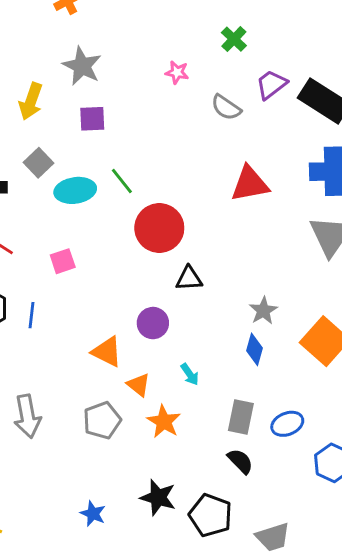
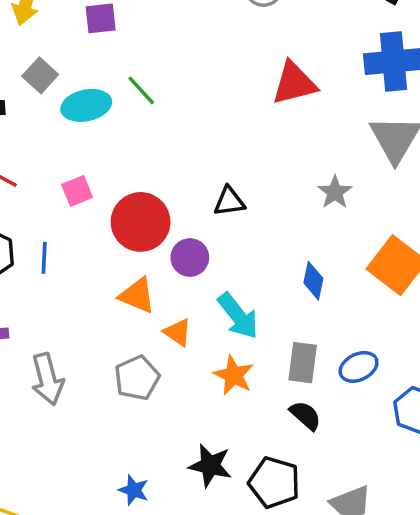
red circle: (159, 228) -> (141, 222), moved
gray star: (263, 311) -> (335, 192), moved
cyan arrow: (190, 374) -> (238, 316), size x1.8
orange star: (164, 422) -> (234, 375), moved

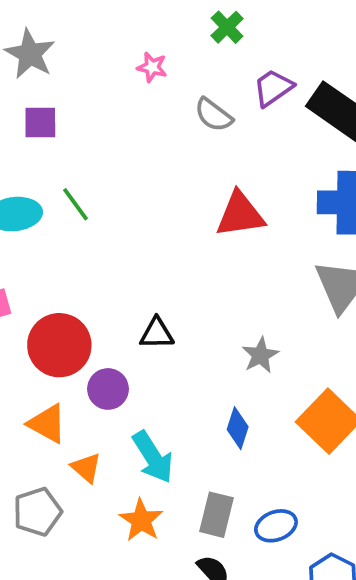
gray star: (335, 192) -> (260, 355), moved

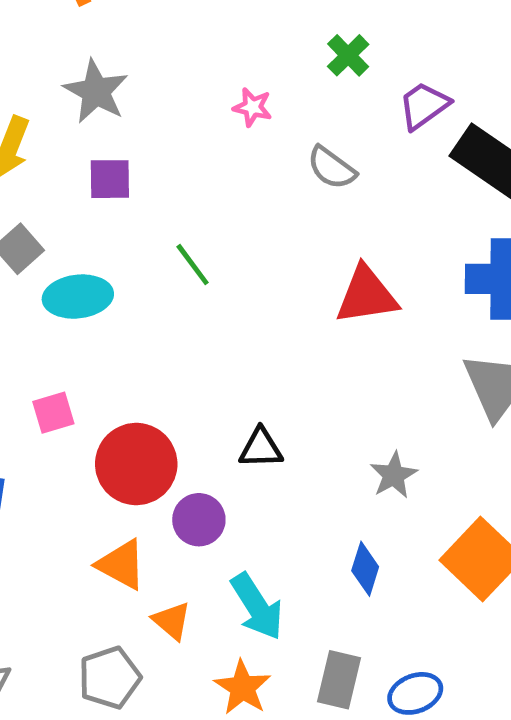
purple trapezoid: (273, 88) -> (424, 106), moved
green line: (75, 204) -> (193, 265), moved

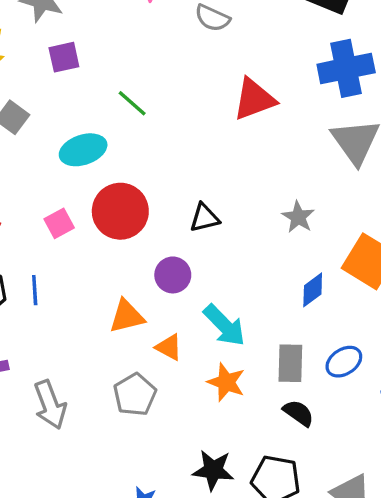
cyan ellipse: (78, 297) -> (83, 150), moved
red circle: (136, 464) -> (120, 211), moved
orange triangle: (121, 564) -> (127, 316), turned -30
blue diamond: (365, 569) -> (313, 290), moved, turned 48

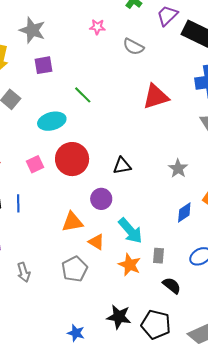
gray rectangle: (290, 363) -> (159, 256), moved, size x0.7
gray arrow: (50, 405) -> (24, 272), size x0.7

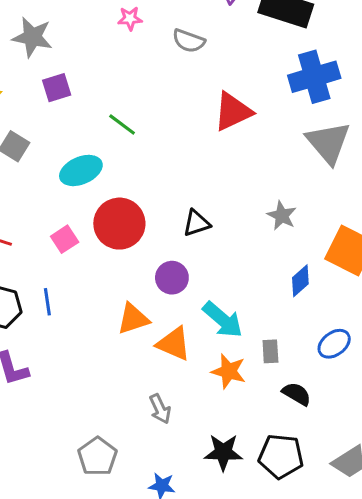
orange triangle: (96, 242) -> (174, 344), size x1.4
gray pentagon: (75, 269) -> (97, 456), moved
gray arrow: (24, 272) -> (160, 409), moved

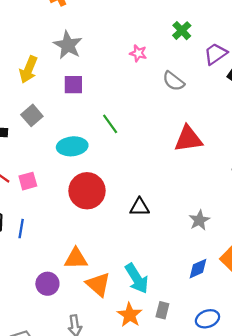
pink square: (65, 239) -> (28, 181), moved
purple circle: (172, 278) -> (47, 284), moved

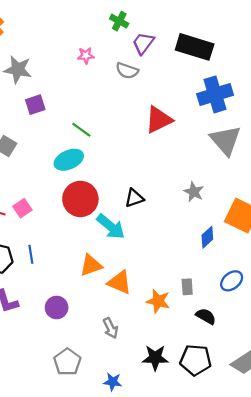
purple trapezoid: (216, 54) -> (143, 43), moved
cyan ellipse: (72, 146) -> (69, 160), moved
cyan arrow: (137, 278) -> (111, 227), moved
purple circle: (47, 284) -> (57, 307), moved

